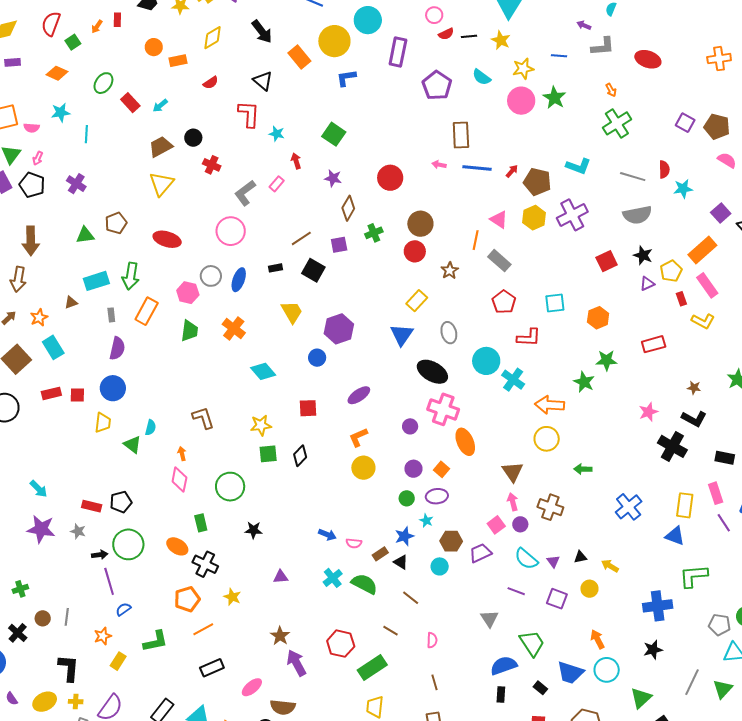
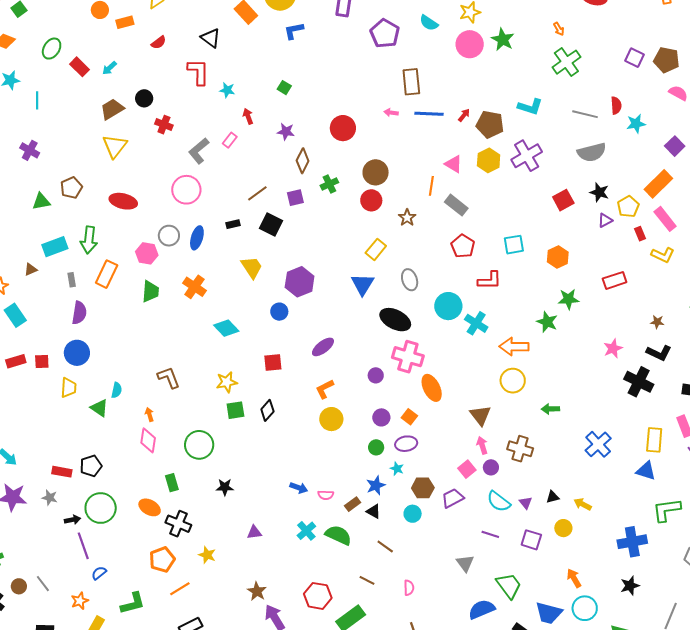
green square: (334, 134) -> (284, 88), size x0.6
gray line: (67, 617) -> (43, 584), turned -42

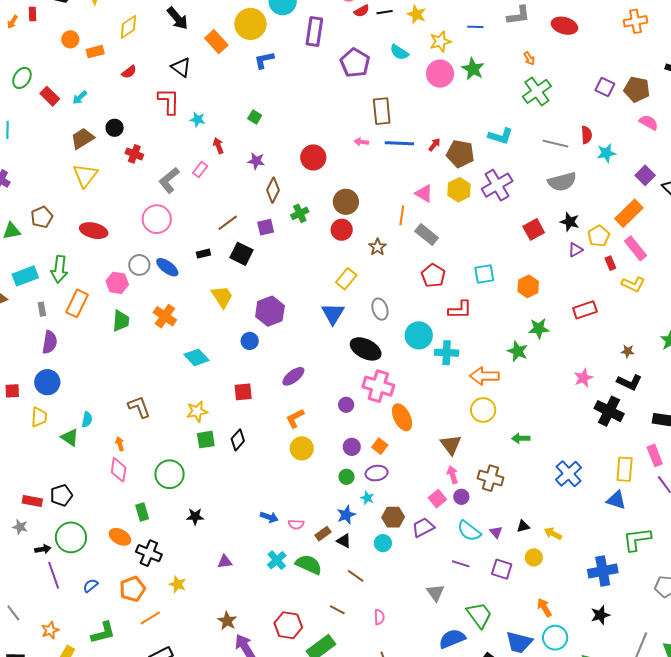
blue ellipse: (197, 238) -> (167, 267), turned -70
cyan cross: (476, 323) -> (447, 353), turned -30
blue semicircle: (99, 573) -> (91, 586), moved

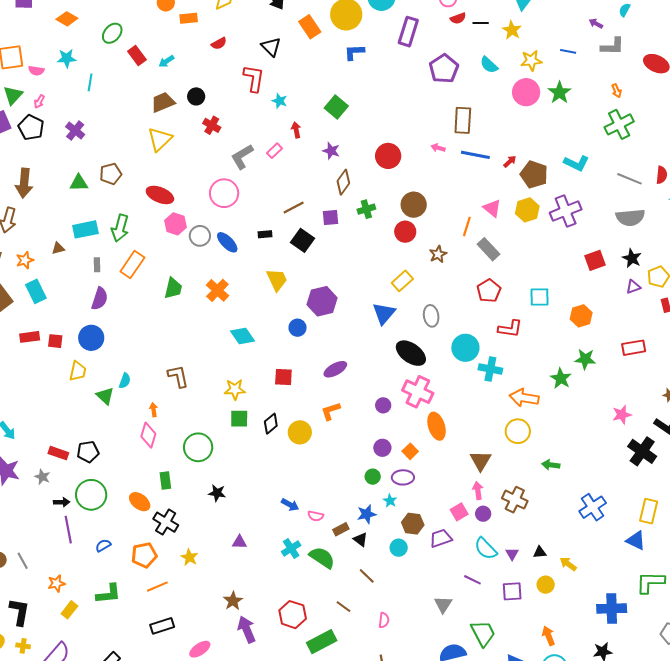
green square: (255, 117) -> (336, 107), size x1.6
pink hexagon: (117, 283) -> (176, 224), moved
yellow circle: (302, 448) -> (300, 432), moved
purple square: (502, 569) -> (512, 591), turned -30

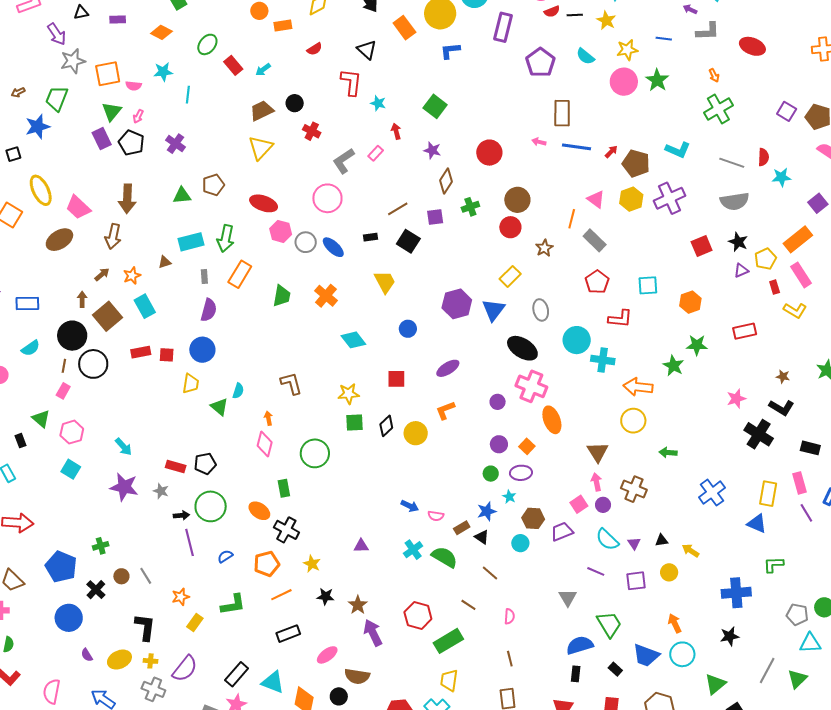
purple hexagon: (322, 301) -> (457, 304), moved
black star: (217, 493) -> (325, 596), moved
green L-shape: (650, 582) -> (774, 565), size x0.7

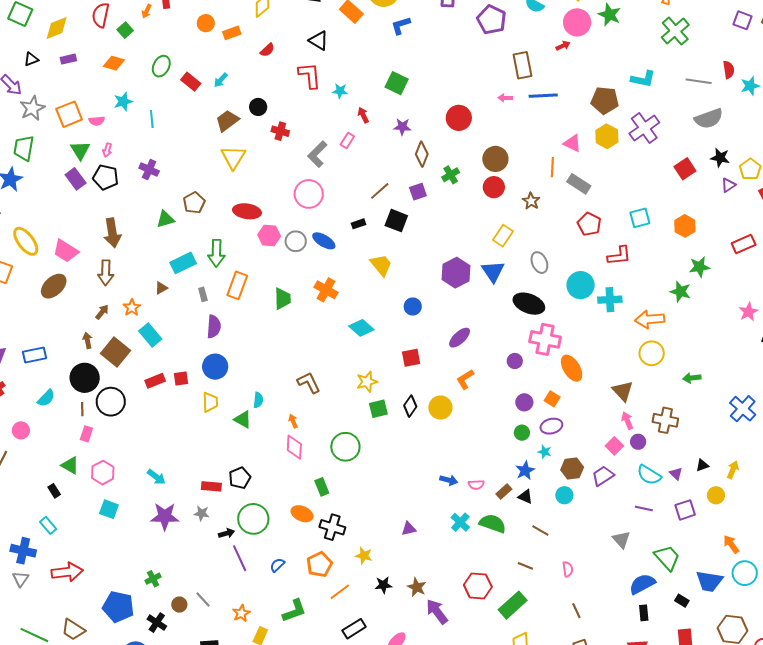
red arrow: (611, 152) -> (563, 46), moved, turned 32
yellow arrow: (691, 551) -> (733, 470), turned 90

